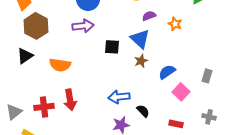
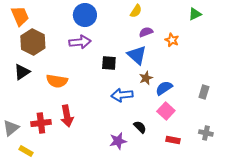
brown star: (141, 61) -> (146, 78), moved
pink square: (181, 92) -> (166, 111), moved
blue arrow: (119, 97) -> (122, 95), moved

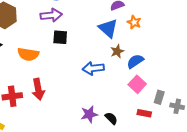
orange star: (172, 40) -> (134, 22), moved
black square: (109, 63) -> (60, 37), moved
gray rectangle: (204, 92) -> (159, 97), moved
black semicircle: (140, 127) -> (111, 118), moved

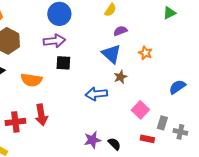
orange star: (134, 22) -> (145, 53), moved
blue semicircle: (135, 61) -> (177, 87), moved

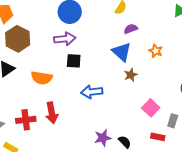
blue arrow: (96, 94) -> (92, 92), moved

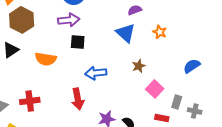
brown star: (131, 75) -> (139, 66), moved
red arrow: (52, 113) -> (78, 99), moved

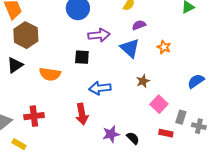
purple arrow: (69, 20) -> (99, 35), moved

